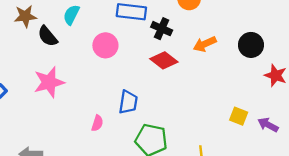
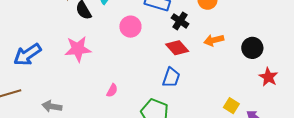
blue trapezoid: (128, 102) -> (171, 77), moved

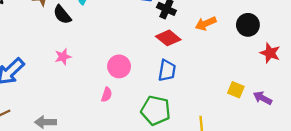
pink circle: (130, 27) -> (119, 66), moved
pink star: (78, 49) -> (63, 57), size x0.6

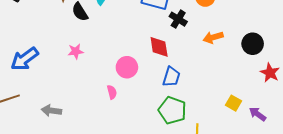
red diamond: (168, 38) -> (159, 47), moved, turned 35
pink semicircle: (107, 95) -> (112, 92), turned -40
green pentagon: (156, 110) -> (172, 110), moved

